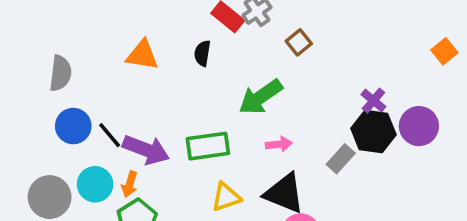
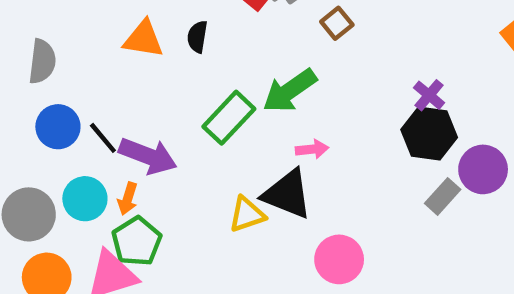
black semicircle: (202, 53) -> (197, 37), moved
purple circle: (419, 126) -> (483, 169), moved
green rectangle: (208, 146) -> (229, 118), moved, turned -39
gray rectangle: (341, 159) -> (443, 196), moved
black triangle: (284, 193) -> (287, 194), moved

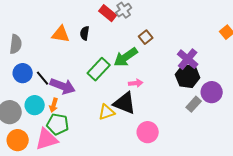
brown square: (337, 23) -> (146, 37), moved
purple cross: (429, 95) -> (188, 59), size x1.5
green pentagon: (137, 241) -> (58, 124), turned -30

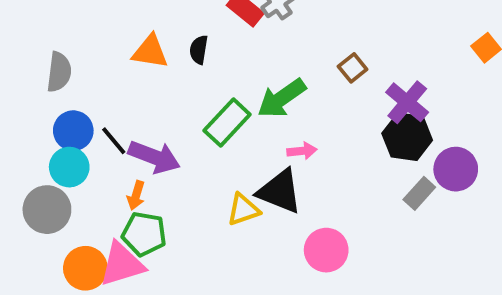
brown square: (146, 37) -> (353, 68), moved
cyan circle: (35, 105) -> (69, 167), moved
orange circle: (18, 140) -> (85, 268), moved

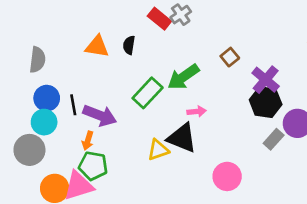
black line: (114, 141) -> (73, 105), turned 30
pink circle: (326, 250) -> (227, 176), moved

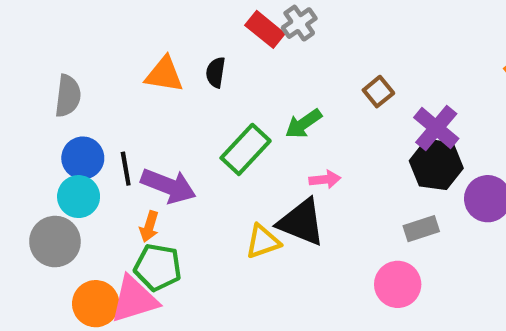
green arrow: (183, 77) -> (303, 124), size x0.7
gray rectangle: (274, 139) -> (421, 229), moved, turned 30
pink circle: (227, 176) -> (398, 284), moved

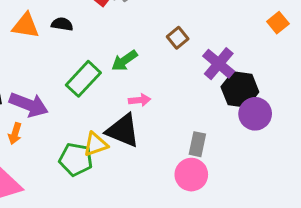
black semicircle: (216, 72) -> (62, 24), turned 90
black hexagon: (436, 164) -> (240, 89), moved
gray rectangle: (421, 229) -> (197, 144), moved, turned -60
green pentagon: (158, 267) -> (76, 159), moved

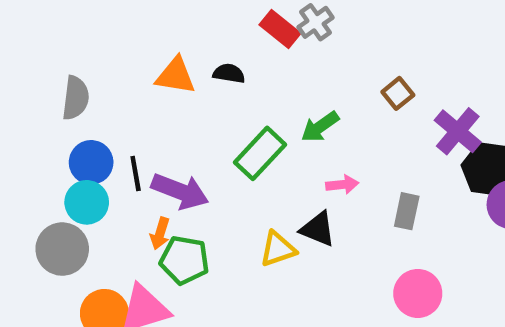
black triangle: (123, 131) -> (318, 229), size x0.7
gray rectangle: (197, 144) -> (407, 211), moved
green pentagon: (76, 159) -> (184, 260), moved

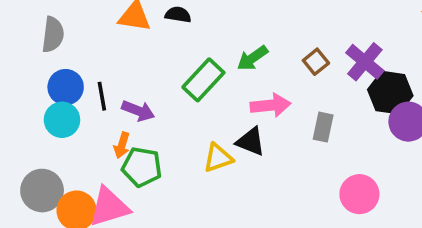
brown square: (398, 93) -> (316, 62), moved
pink arrow: (342, 185) -> (271, 105), size x1.5
purple arrow: (180, 191) -> (138, 111), size x0.7
gray circle: (62, 249) -> (42, 191), moved
pink circle: (418, 293) -> (359, 194), moved

